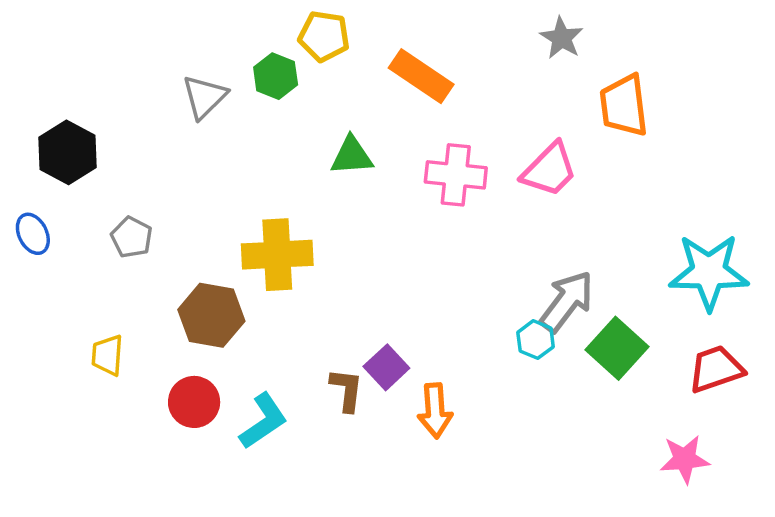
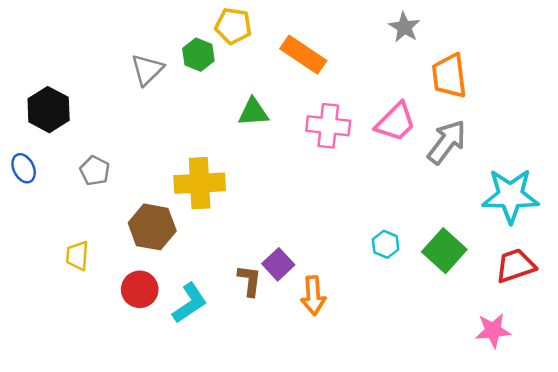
gray arrow: (567, 301) -> (447, 142), moved

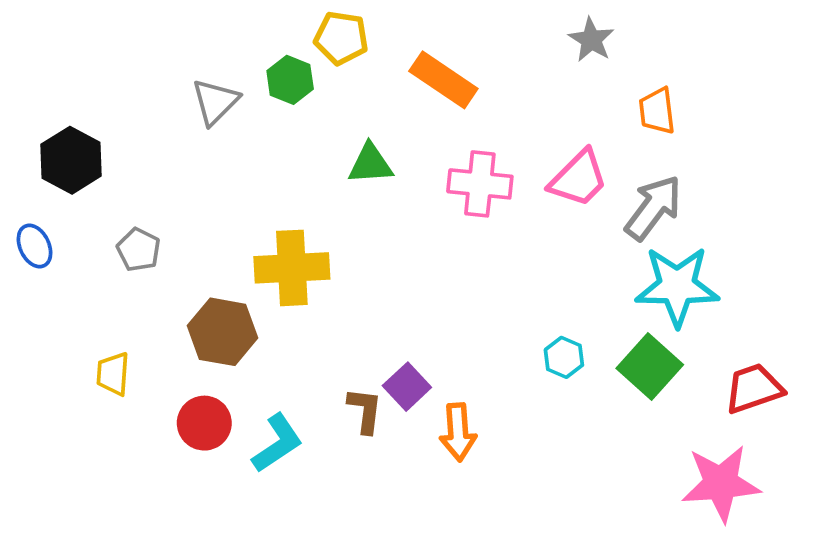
orange trapezoid: (449, 76) -> (657, 111), size x0.7
cyan star: (510, 196) -> (677, 286), moved
pink star: (493, 331) -> (721, 483), size x1.5

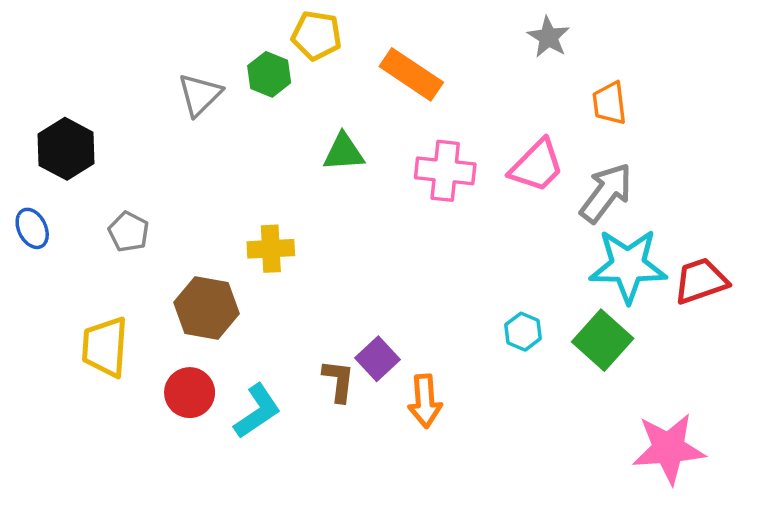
yellow cross: (292, 268) -> (271, 249), size x0.7
yellow trapezoid: (113, 374) -> (105, 347), size x1.5
red trapezoid: (754, 388) -> (701, 281), moved

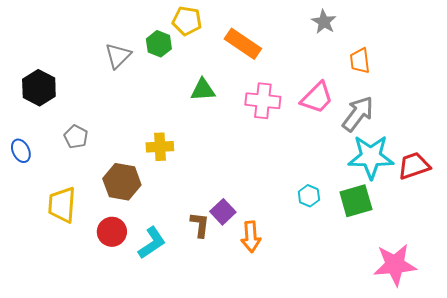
blue ellipse: (32, 228) -> (21, 151), moved
green square: (603, 340) -> (356, 201), turned 32

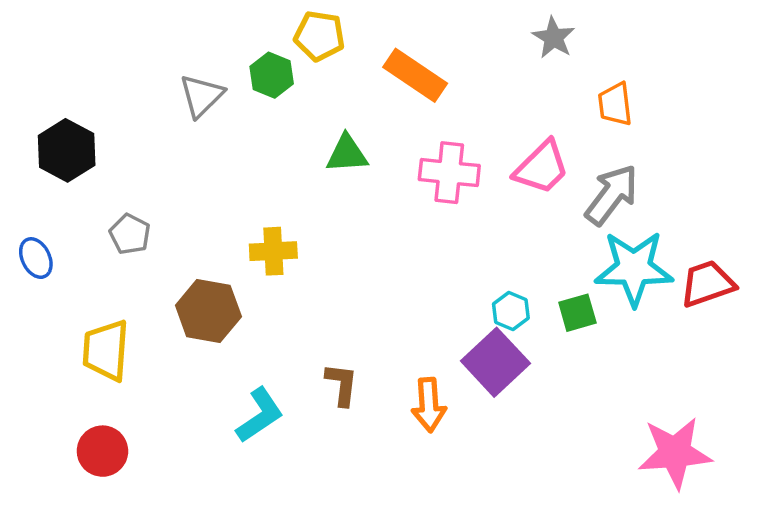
cyan hexagon: (309, 196) -> (511, 311), moved
green square: (356, 201) -> (577, 313), moved, size x0.7
purple square: (223, 212) -> (495, 362), moved, size x1.5
red circle: (112, 232) -> (102, 451), moved

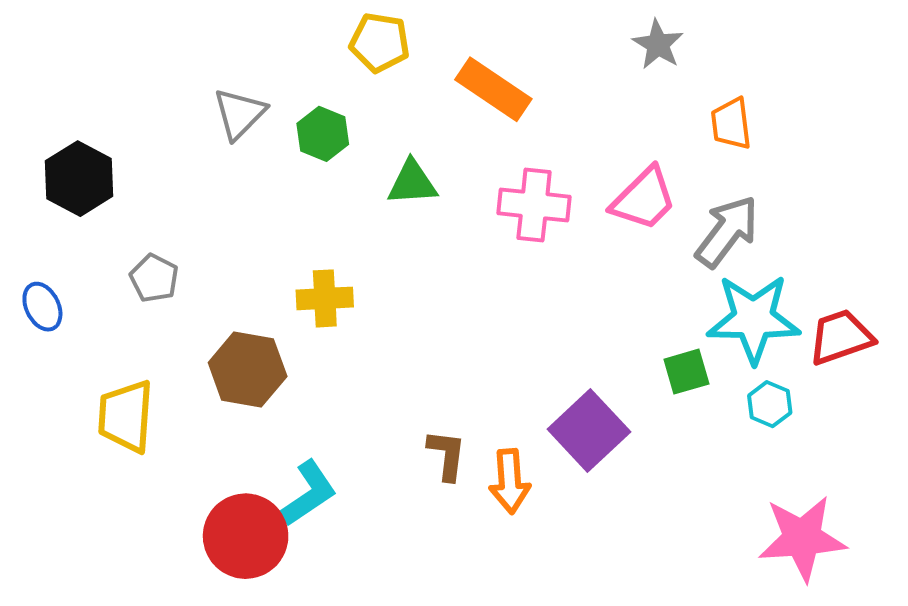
green hexagon: (272, 75) -> (323, 134), moved
cyan hexagon: (511, 311) -> (770, 404), moved
brown L-shape: (342, 384) -> (447, 455), moved
red circle: (102, 451) -> (246, 536), moved, size x1.4

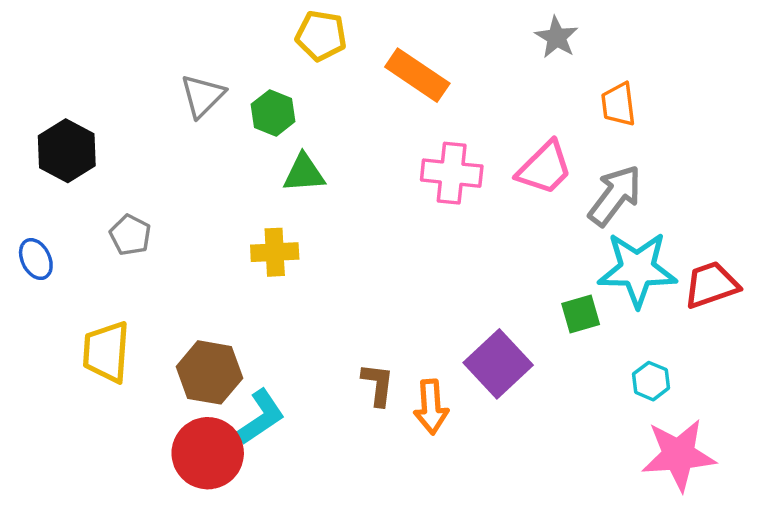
green triangle: (412, 183) -> (304, 173), moved
brown hexagon: (248, 370) -> (209, 372), moved
cyan hexagon: (770, 404) -> (651, 381), moved

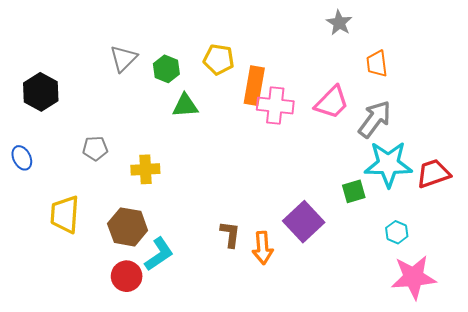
yellow pentagon: (321, 36) -> (219, 59), moved
orange rectangle: (417, 75) -> (254, 86), moved, turned 66
gray pentagon: (130, 235) -> (95, 148), moved, turned -30
yellow cross: (275, 252) -> (145, 169), moved
red circle: (208, 453) -> (127, 276), size x0.7

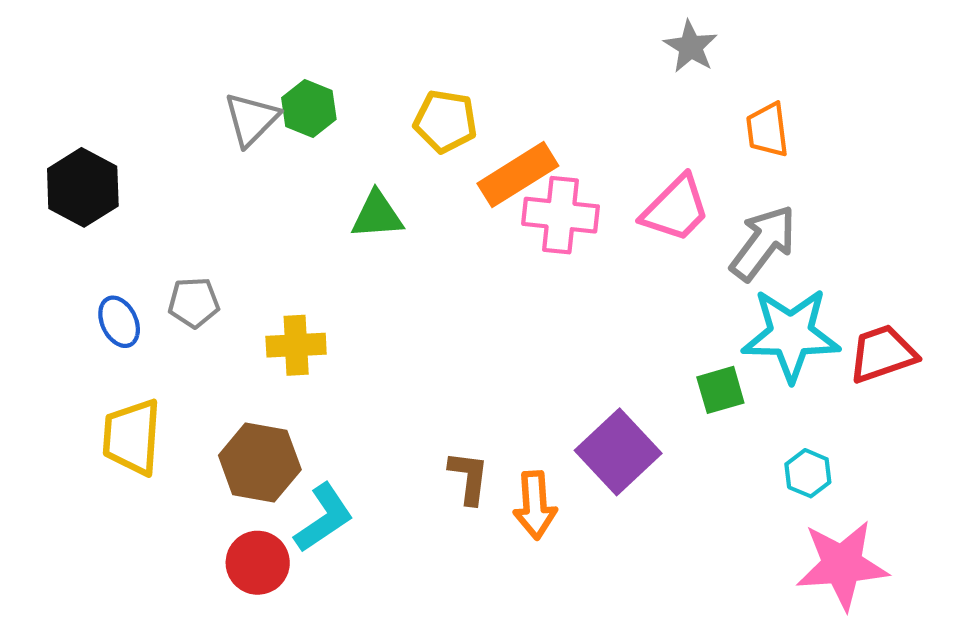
green hexagon: (166, 69) -> (309, 108), moved
orange rectangle: (254, 86) -> (518, 175), turned 48
blue ellipse: (22, 158) -> (119, 322), moved

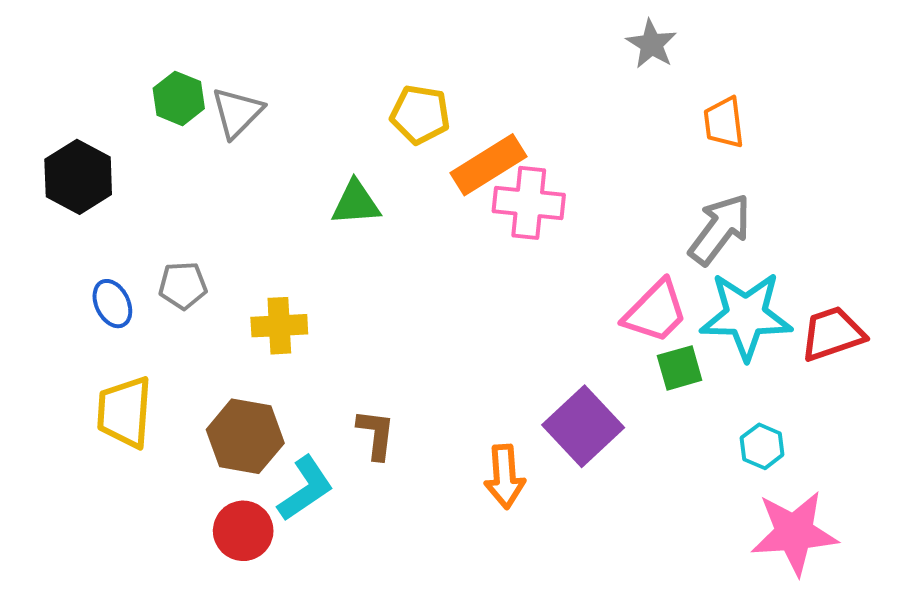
green hexagon: (309, 108) -> (179, 98), moved
pink trapezoid: (676, 209) -> (655, 312), moved
brown L-shape: (469, 477) -> (376, 434), moved

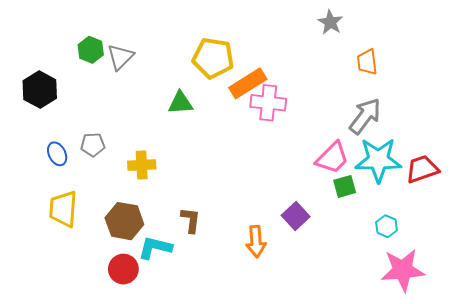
yellow pentagon: (420, 114) -> (213, 58), size x1.4
purple square: (583, 426) -> (296, 216), size x0.7
cyan L-shape: (305, 489) -> (155, 248), turned -132

